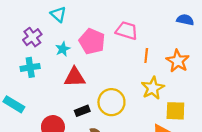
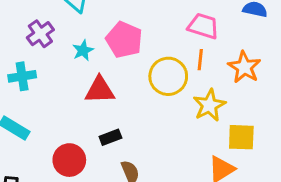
pink trapezoid: (127, 31) -> (203, 26), moved
cyan cross: (30, 67) -> (22, 76), moved
yellow circle: (111, 102) -> (168, 76), moved

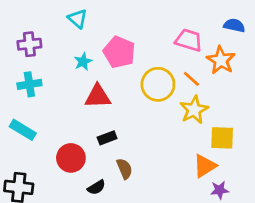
purple cross: (40, 34) -> (29, 44), moved, turned 30
orange line: (200, 60) -> (191, 79), moved, turned -54
orange star: (244, 67) -> (221, 60), moved

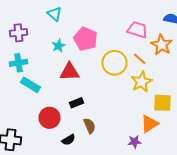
cyan rectangle: (23, 130) -> (30, 85), moved
purple star: (220, 190) -> (134, 142), moved

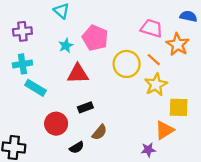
brown semicircle: (90, 126) -> (99, 132), turned 63

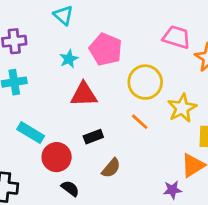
orange line: (154, 60) -> (140, 122), moved
cyan rectangle: (35, 88) -> (31, 133), moved
black semicircle: (77, 147) -> (70, 188), moved, turned -112

